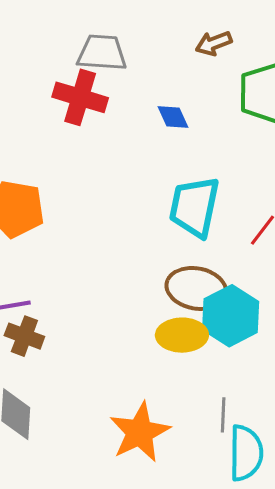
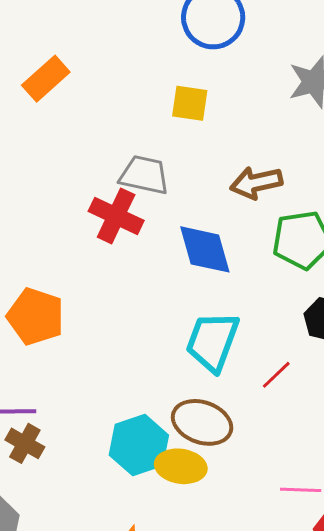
brown arrow: (214, 43) -> (256, 183), size x1.4
blue diamond: (173, 117) -> (205, 249), size x1.8
cyan hexagon: (231, 316) -> (139, 445), moved

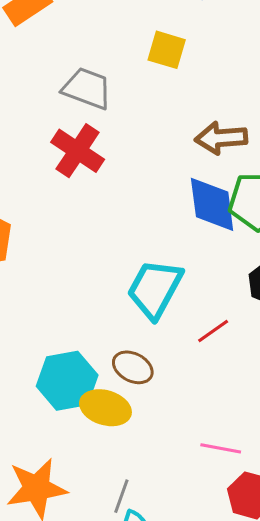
gray trapezoid: (144, 175) -> (87, 88), moved
blue diamond: (205, 249) -> (212, 204), moved
brown ellipse: (202, 422) -> (133, 367), size x0.7

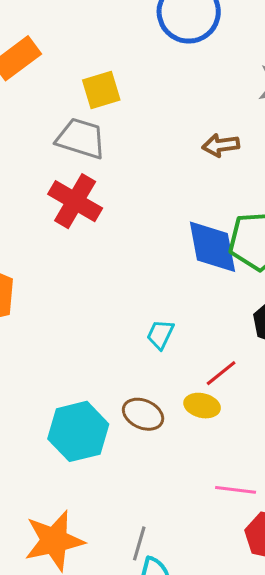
yellow square: (167, 50) -> (101, 90), moved, turned -30
brown arrow: (221, 138) -> (221, 145), moved, size x0.7
cyan trapezoid: (155, 289) -> (160, 334), size x0.5
yellow ellipse: (105, 408) -> (202, 406), moved, size x0.7

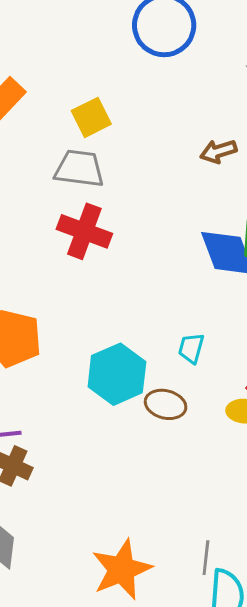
brown ellipse: (143, 414) -> (166, 404), moved
cyan hexagon: (78, 431) -> (117, 374), moved

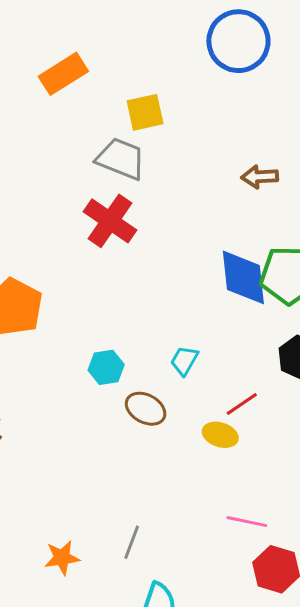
cyan hexagon: (117, 374) -> (106, 367), size x0.6
gray line: (206, 558) -> (132, 542), moved
orange star: (122, 569) -> (62, 558), size x0.6

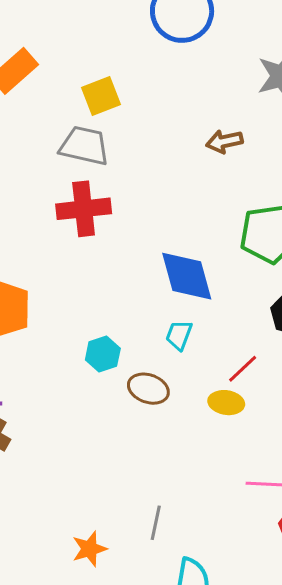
red cross: (110, 221) -> (84, 209), turned -32
blue diamond: (243, 277) -> (187, 276), moved

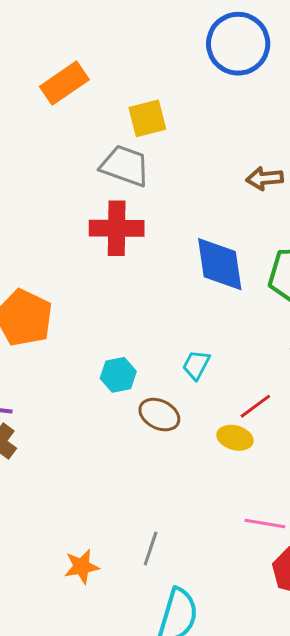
blue diamond: (187, 276) -> (220, 264), moved

